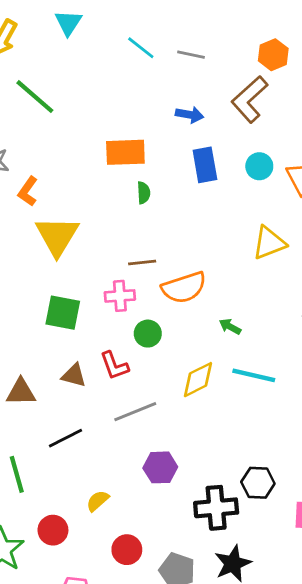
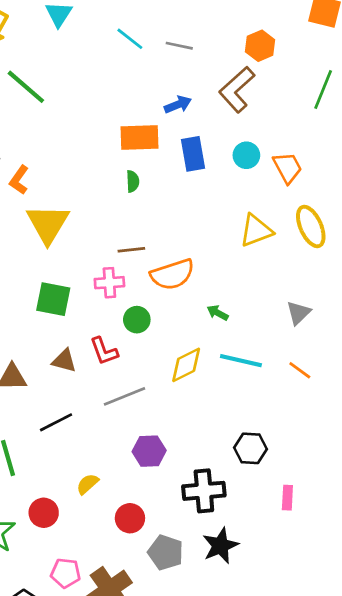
blue arrow: (190, 115) -> (178, 105), turned -32
orange rectangle: (125, 152) -> (140, 137), moved
black hexagon: (258, 483) -> (250, 448), moved
red circle: (127, 550) -> (130, 518), moved

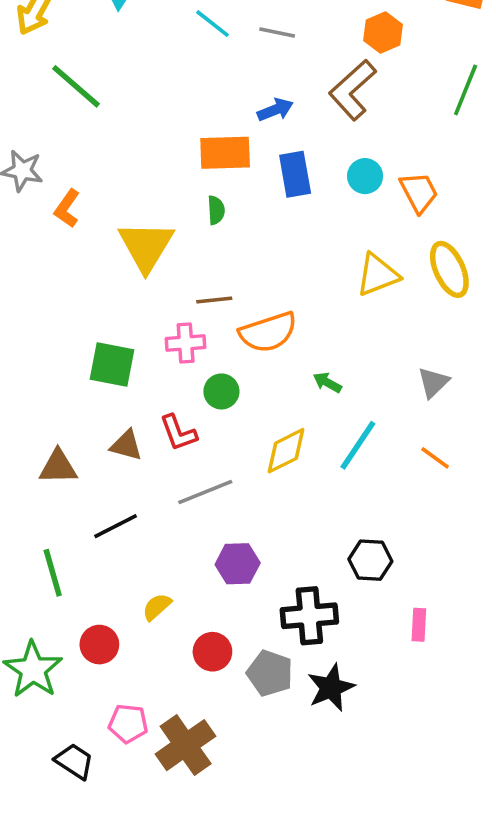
yellow triangle: (48, 224) -> (146, 246), moved
cyan line: (241, 361) -> (358, 445), turned -69
gray pentagon: (166, 552) -> (270, 673), moved

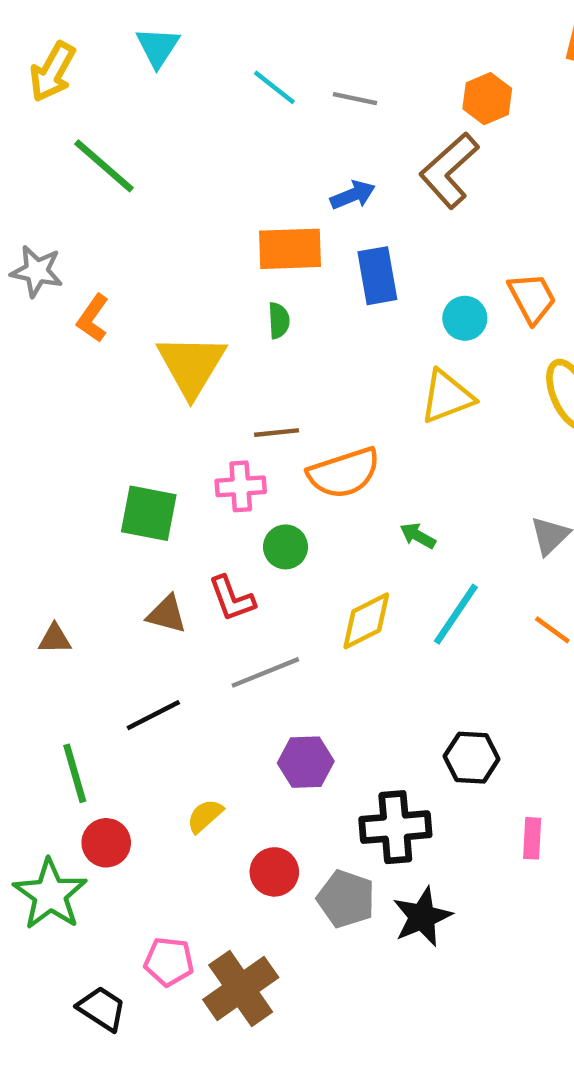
cyan circle: (365, 176) -> (465, 318), moved
yellow triangle: (378, 275) -> (447, 397), moved
brown triangle: (58, 467) -> (55, 639), moved, size x0.7
red circle: (99, 645) -> (106, 843), moved

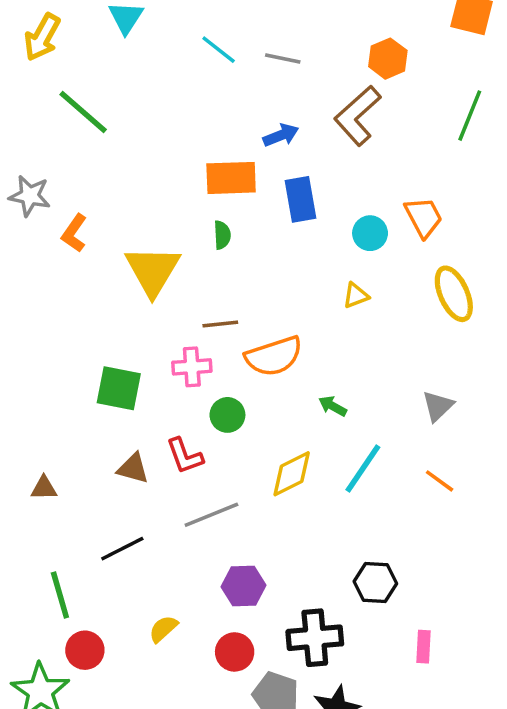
yellow triangle: (447, 397) -> (356, 296), size x0.6
red circle: (274, 872) -> (235, 652), moved

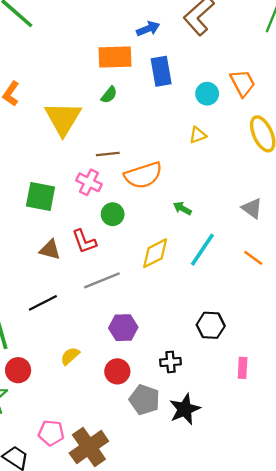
green semicircle: (222, 235) -> (109, 95), turned 42
pink cross: (192, 367) -> (89, 182), turned 30
gray triangle: (438, 406) -> (252, 208), turned -40
black cross: (315, 638) -> (170, 362), size x0.6

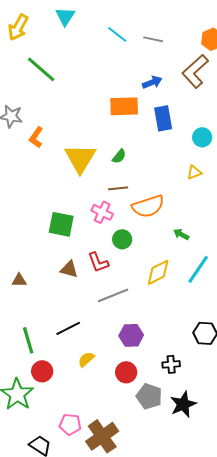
green semicircle: (109, 95) -> (119, 156), moved
black line: (43, 303) -> (68, 328), moved

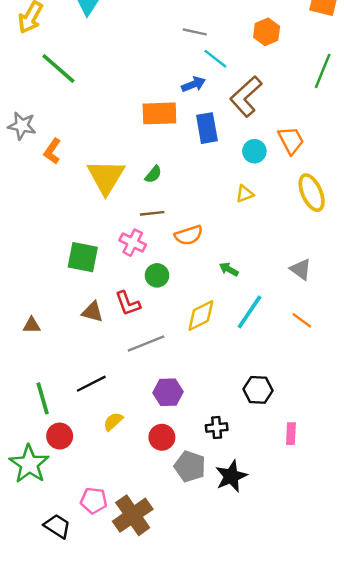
cyan line: (117, 34) -> (215, 59), moved
brown L-shape: (195, 71) -> (246, 96), moved
orange semicircle: (148, 206) -> (189, 235), size x0.7

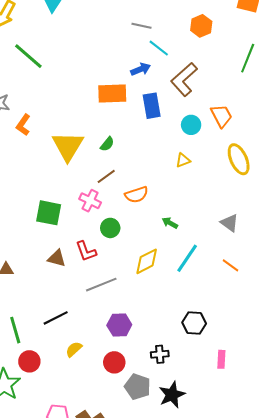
brown line: (152, 213) -> (106, 176), turned -30

